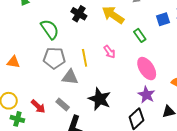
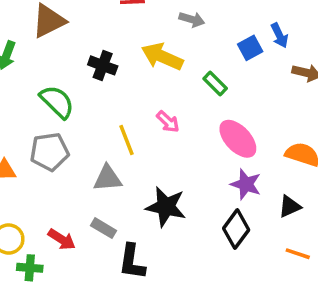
gray pentagon: (54, 58) -> (49, 152), moved

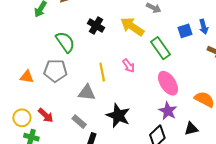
green rectangle: (215, 84) -> (161, 48), size x1.5
red arrow: (62, 239) -> (46, 115), moved

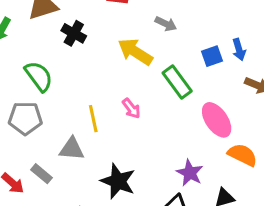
black cross: (96, 25) -> (74, 33), moved
pink ellipse: (168, 83) -> (217, 120), moved
gray rectangle: (79, 122) -> (42, 174), moved

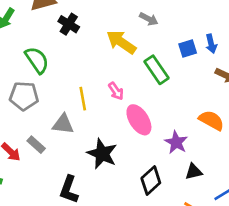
pink ellipse: (217, 120) -> (139, 120), moved
orange semicircle: (242, 155) -> (211, 120), moved
purple star: (190, 173) -> (176, 142), moved

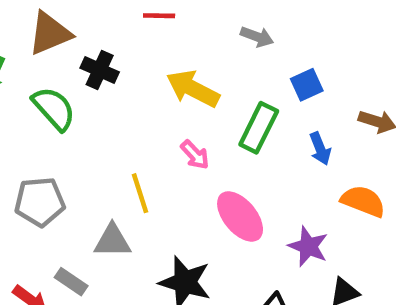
gray arrow: (149, 19) -> (257, 37), moved
blue arrow: (211, 44) -> (320, 149), moved
green semicircle: (37, 60) -> (54, 108), moved
green rectangle: (157, 70) -> (259, 128), turned 68
pink arrow: (116, 91) -> (195, 155), moved

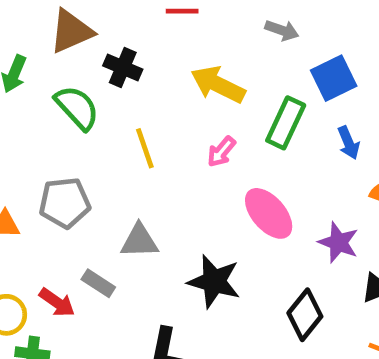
blue square: (307, 85) -> (334, 78), size x1.4
pink arrow: (195, 155) -> (221, 152), turned 84
yellow line: (140, 193) -> (145, 148), moved

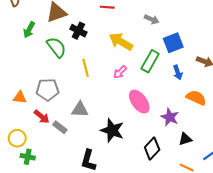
red arrow: (57, 302) -> (42, 117), moved

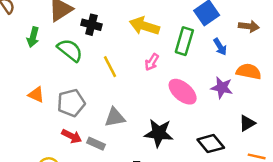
orange triangle: (20, 97) -> (36, 95), moved, turned 32
purple star: (170, 117) -> (222, 88), moved
black diamond: (152, 149) -> (211, 144), turned -70

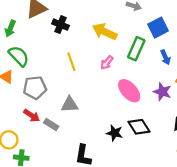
green semicircle: (70, 50) -> (19, 56), moved
black star: (159, 133) -> (115, 133), moved, size x0.7
black diamond: (211, 144) -> (139, 127), moved

